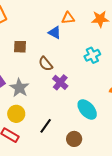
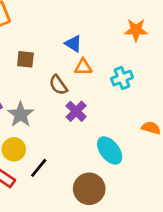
orange triangle: (68, 18) -> (83, 67), moved
black line: (46, 126) -> (39, 168), moved
brown circle: (74, 139) -> (89, 189), size x1.5

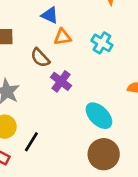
cyan cross: (122, 78) -> (102, 43), turned -30
brown circle: (89, 189) -> (104, 154), moved

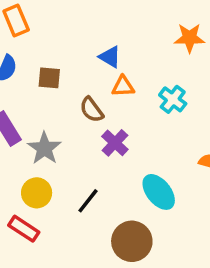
black line: (31, 142) -> (88, 201), moved
brown circle: (104, 154) -> (132, 241), moved

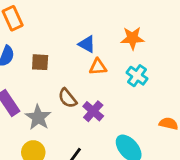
orange star: (189, 38) -> (132, 38), moved
brown semicircle: (92, 110) -> (67, 98), moved

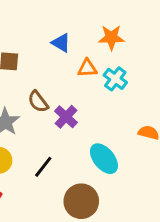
orange triangle: (98, 67) -> (87, 68), moved

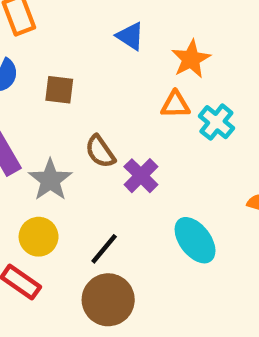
orange star: (111, 37) -> (191, 59), moved, turned -30
blue triangle: (61, 43) -> (130, 36), moved
brown circle: (81, 201) -> (108, 300), moved

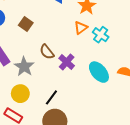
brown square: (59, 90) -> (26, 24), turned 32
orange triangle: (175, 105) -> (81, 28), turned -32
cyan ellipse: (195, 240) -> (99, 72), moved

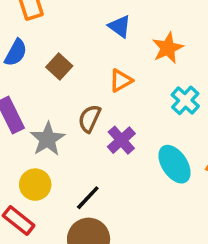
orange triangle: (81, 28) -> (121, 81), moved
brown semicircle: (47, 52) -> (89, 119), turned 56

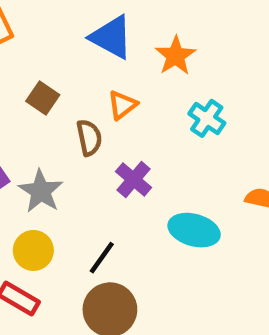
blue triangle: (120, 26) -> (111, 37), size x1.5
brown semicircle: (89, 119) -> (89, 138), moved, turned 152
cyan ellipse: (175, 164) -> (194, 230), moved, turned -33

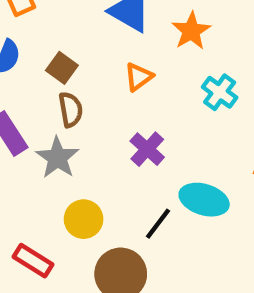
brown semicircle: (89, 138) -> (71, 110), moved
yellow circle: (33, 250) -> (84, 219), moved
black line: (102, 258) -> (158, 224), moved

